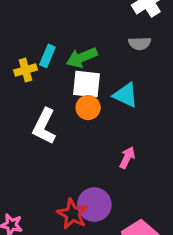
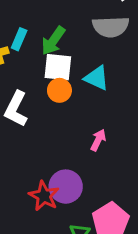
gray semicircle: (140, 43) -> (111, 27), size x1.6
green arrow: (82, 57) -> (53, 41), turned -32

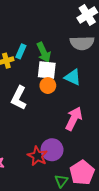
green arrow: (53, 41) -> (44, 52), turned -60
pink arrow: (98, 140) -> (74, 119), size x1.6

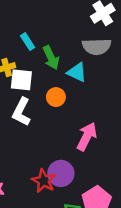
cyan rectangle: (21, 51) -> (28, 42), moved, turned -56
white square: (47, 70) -> (21, 80), moved
cyan triangle: (73, 77) -> (77, 72), moved

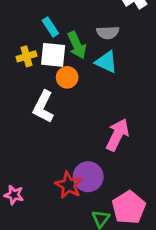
gray semicircle: (97, 47) -> (108, 33), moved, size x0.7
white square: (21, 80) -> (53, 55), moved
orange circle: (56, 97) -> (67, 77), moved

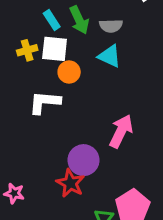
green arrow: (77, 45) -> (79, 20), moved
white L-shape: (43, 107) -> (44, 102), turned 68
purple circle: (88, 177) -> (83, 160), moved

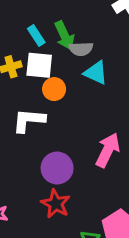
gray semicircle: (111, 26) -> (81, 49), moved
purple circle: (83, 160) -> (57, 168), moved

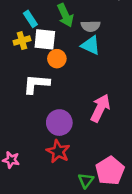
cyan rectangle: (36, 35) -> (30, 19), moved
gray semicircle: (81, 49) -> (91, 26), moved

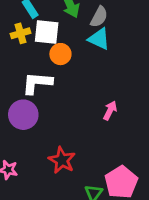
gray semicircle: (91, 26) -> (99, 17), turned -60
pink arrow: (100, 108) -> (110, 111), size x0.6
purple circle: (59, 123) -> (23, 115), moved

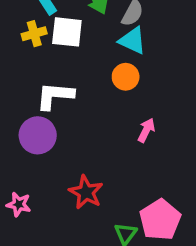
orange circle: (60, 54) -> (126, 77), moved

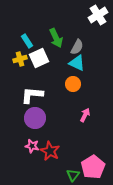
white square: (67, 32) -> (39, 58), turned -30
purple circle: (38, 135) -> (35, 118), moved
pink star: (19, 204) -> (32, 146), moved

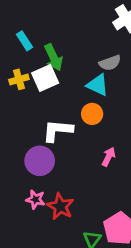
green arrow: (56, 38) -> (53, 57), moved
cyan rectangle: (27, 41) -> (24, 41), moved
gray semicircle: (77, 47) -> (110, 63), moved, turned 42
white L-shape: (32, 95) -> (58, 130), moved

